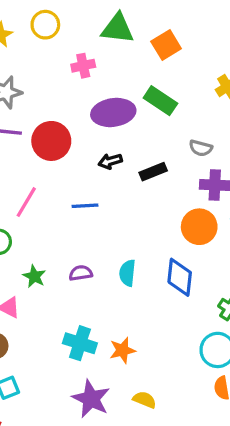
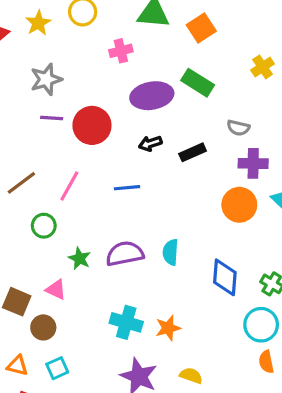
purple semicircle: (81, 273) -> (125, 254), size x1.6
blue diamond: (180, 277) -> (225, 277), moved

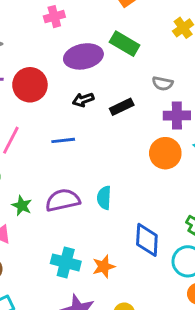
blue diamond: (225, 277) -> (147, 240), moved

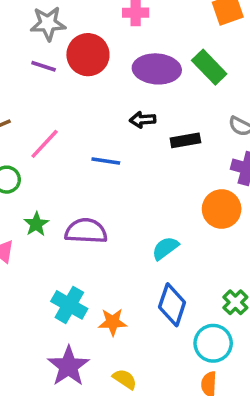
red circle: (30, 85) -> (88, 55), moved
cyan semicircle: (104, 198) -> (165, 248), moved, turned 35

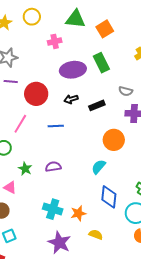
red circle: (88, 55) -> (36, 94), moved
green rectangle: (209, 67) -> (101, 63), turned 30
orange circle: (222, 209) -> (114, 140), moved
purple semicircle: (86, 231) -> (53, 167), size x0.7
yellow semicircle: (125, 379) -> (96, 235), moved

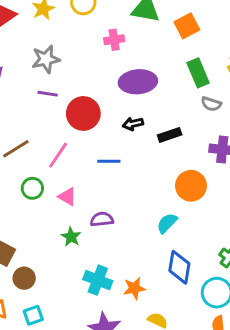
green rectangle: (101, 63) -> (198, 73), moved
gray semicircle: (126, 91) -> (211, 104), moved
green star: (25, 169) -> (71, 237), moved
pink triangle: (10, 187) -> (67, 197), moved

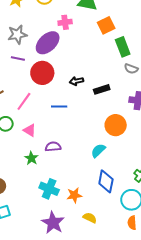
orange square: (187, 26) -> (106, 25), moved
purple ellipse: (138, 82) -> (48, 43), moved, turned -40

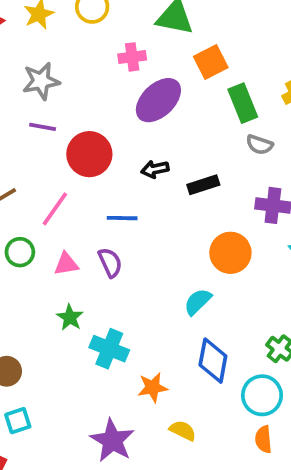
purple ellipse: (48, 43) -> (158, 100), moved
pink triangle: (30, 130) -> (66, 264), turned -40
purple semicircle: (53, 147) -> (110, 263), moved, turned 70
cyan cross: (49, 189) -> (109, 349), moved

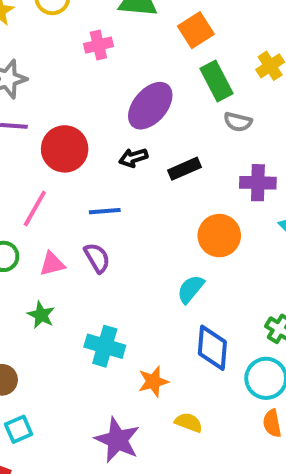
orange square: (211, 62) -> (196, 30), moved
purple ellipse: (158, 100) -> (150, 106), moved
green star: (70, 317) -> (41, 315), moved

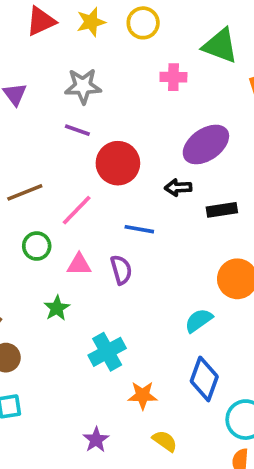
cyan cross: (105, 346) -> (107, 352), turned 30
purple star: (117, 440) -> (96, 440), size x0.6

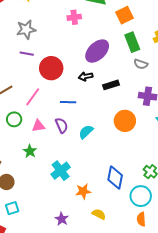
cyan semicircle: (199, 320) -> (86, 132), moved

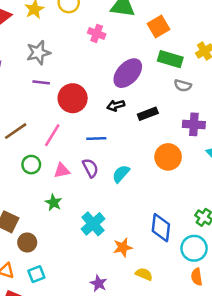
pink cross: (74, 17) -> (97, 33), turned 32
green rectangle: (132, 42) -> (170, 59), turned -48

